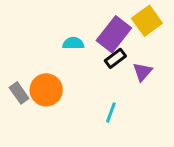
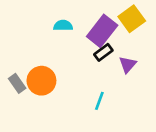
cyan semicircle: (73, 43) -> (63, 26), moved

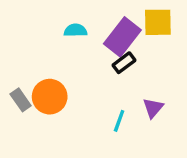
yellow square: (132, 19) -> (158, 22), turned 35
purple triangle: (128, 65) -> (153, 108), moved

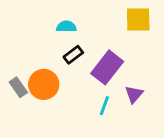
purple rectangle: (122, 37) -> (107, 67), moved
black rectangle: (124, 63) -> (73, 55), moved

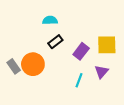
yellow square: (138, 20) -> (107, 45), moved
purple rectangle: (107, 67) -> (81, 51), size x0.7

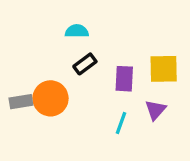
purple rectangle: (81, 51) -> (124, 79), turned -35
gray rectangle: (14, 66) -> (21, 102), turned -64

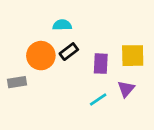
orange circle: (50, 98) -> (41, 56), moved
cyan line: (121, 123) -> (98, 99), turned 36

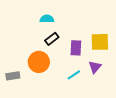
orange circle: (41, 56) -> (39, 62), moved
gray rectangle: (17, 82) -> (13, 76), moved

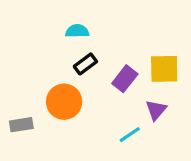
purple rectangle: (76, 48) -> (125, 79), turned 35
cyan line: (74, 75) -> (130, 135), moved

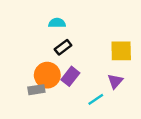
purple rectangle: (125, 79) -> (70, 76), moved
gray rectangle: (21, 125) -> (36, 90), moved

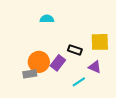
black rectangle: (63, 47) -> (75, 50), moved, turned 56
purple triangle: (115, 81) -> (95, 67), turned -48

